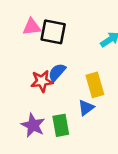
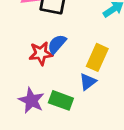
yellow rectangle: (95, 85) -> (97, 57), turned 40
green rectangle: (61, 125) -> (61, 100), turned -60

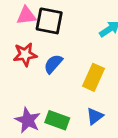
red star: (41, 53) -> (25, 54), moved
blue triangle: (88, 82) -> (95, 116), moved

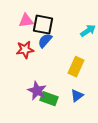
blue semicircle: (53, 64) -> (45, 41), moved
purple star: (28, 120) -> (37, 91), moved

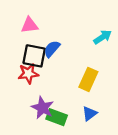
black square: (43, 25) -> (34, 56), moved
red star: (25, 50) -> (28, 74), moved

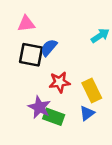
red star: (28, 74) -> (60, 82), moved
yellow rectangle: (88, 79) -> (92, 91), moved, turned -50

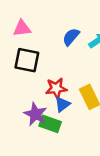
blue semicircle: (49, 48) -> (71, 37), moved
blue triangle: (87, 113) -> (62, 104), moved

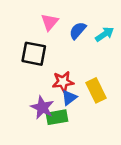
pink triangle: (22, 28) -> (50, 22), moved, turned -42
green rectangle: (50, 124) -> (57, 117), turned -30

